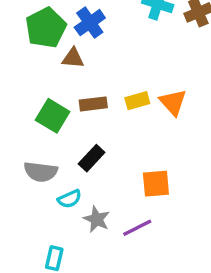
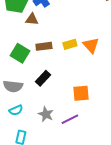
cyan semicircle: (70, 199) -> (16, 110), moved

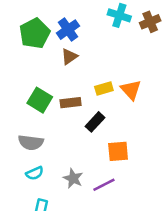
brown triangle: (32, 19) -> (69, 56), moved, turned -40
brown rectangle: (44, 46) -> (71, 103), moved
black rectangle: (43, 78) -> (95, 122), moved

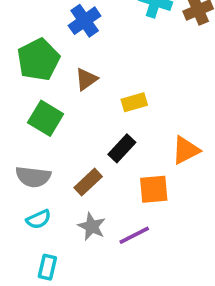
green pentagon: (35, 33) -> (38, 60), moved
brown triangle: (69, 56) -> (86, 79), moved
orange triangle: (131, 90) -> (186, 150), moved, turned 45
brown rectangle: (71, 103) -> (88, 182), moved, turned -36

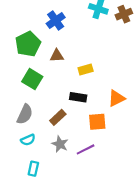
brown triangle: (86, 79) -> (57, 56), turned 32
black rectangle: (122, 148) -> (78, 97), turned 56
gray semicircle: (33, 177) -> (25, 114), turned -72

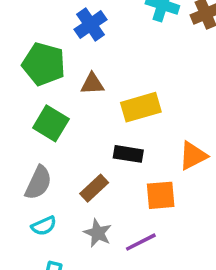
green pentagon: (28, 44) -> (44, 64), turned -30
yellow rectangle: (86, 70) -> (141, 107), size x1.5

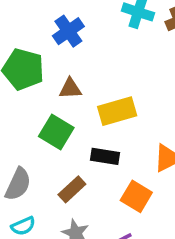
green square: (51, 123) -> (56, 132), moved
orange square: (161, 195) -> (136, 196), turned 36

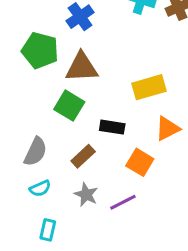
brown triangle: (70, 88) -> (82, 67), size x1.6
yellow rectangle: (117, 111) -> (149, 87), moved

